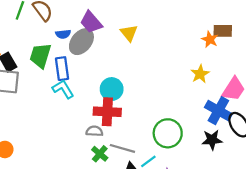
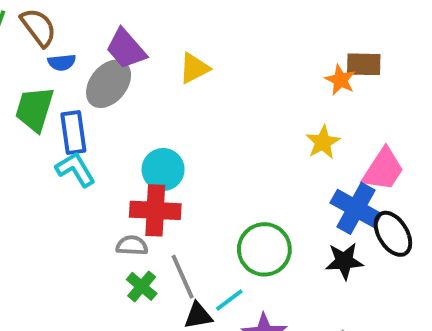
yellow triangle: (129, 33) -> (194, 68), turned 42
blue semicircle: (63, 34) -> (62, 62), moved
gray line: (122, 148) -> (183, 277), turned 50

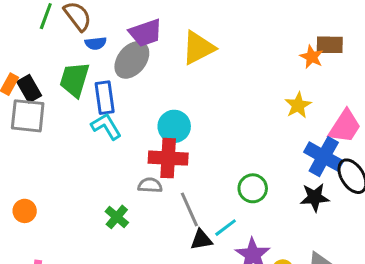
purple trapezoid: (126, 49) -> (145, 33), turned -68
yellow triangle: (194, 68) -> (198, 48), size x1.4
green circle: (264, 249) -> (253, 188), size x0.7
green cross: (142, 286) -> (117, 217), moved

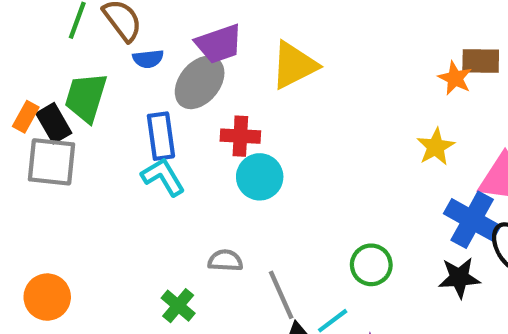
green trapezoid: (74, 80) -> (86, 97), moved
red cross: (168, 158) -> (240, 136), moved, size x0.7
orange circle: (25, 211) -> (47, 297), size x1.4

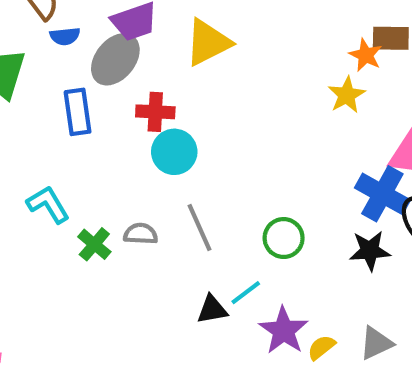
yellow star: (436, 147) -> (347, 95), moved
cyan L-shape: (163, 177) -> (48, 204), moved
gray line: (281, 295) -> (199, 228), moved
green cross: (178, 306) -> (94, 244), moved

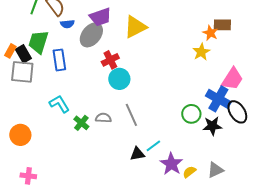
blue rectangle: (78, 112) -> (59, 60), moved
red cross: (155, 112) -> (110, 60), turned -30
green circle: (284, 238) -> (191, 114), moved

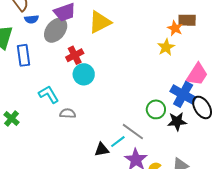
cyan L-shape: (59, 104) -> (49, 94), moved
gray line: (131, 115) -> (133, 132), moved, turned -30
green cross: (81, 123) -> (11, 118), moved

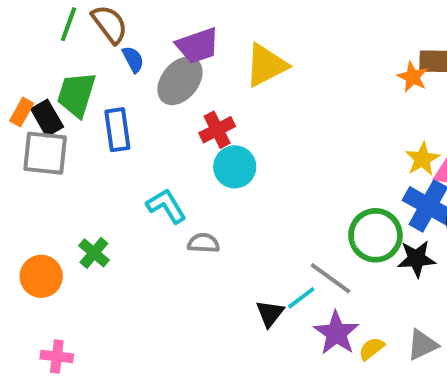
blue semicircle: (32, 19) -> (133, 59), turned -112
yellow star: (166, 47) -> (422, 159), moved
green circle: (156, 109) -> (375, 235), size x1.4
black triangle: (102, 150) -> (270, 313), turned -42

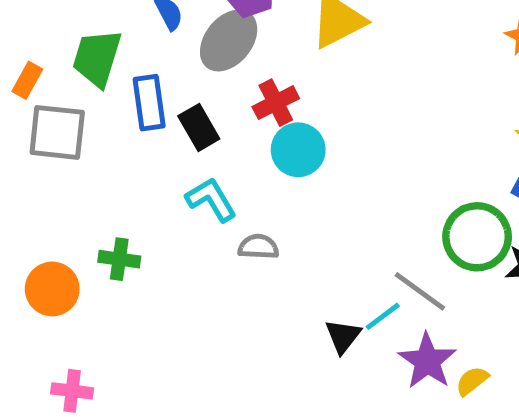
black rectangle: (47, 118) -> (199, 127), moved
green cross: (94, 253) -> (119, 259), turned -32

